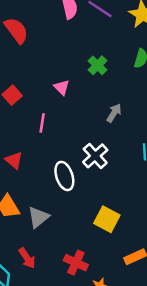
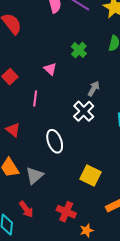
white cross: (95, 156) -> (84, 111), moved

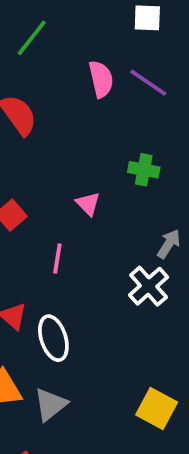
green cross: (79, 50) -> (144, 170), turned -35
white ellipse: (55, 141) -> (53, 338), moved

